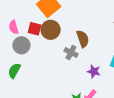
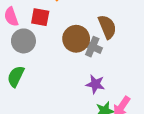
brown circle: (51, 30) -> (76, 39), moved
purple star: (94, 71) -> (95, 84), moved

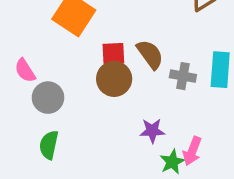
red square: (40, 17) -> (113, 53), moved
gray cross: (92, 47) -> (183, 76), moved

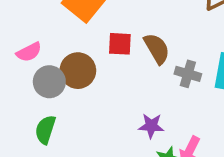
pink semicircle: (25, 71) -> (29, 52), turned -90
brown circle: (114, 79) -> (78, 71), moved

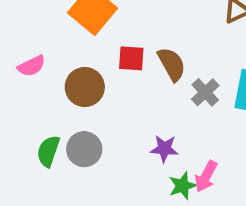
gray cross: (188, 74) -> (205, 92), turned 30
gray circle: (49, 82) -> (84, 149), moved

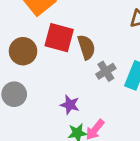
red square: (131, 58) -> (59, 38), size x1.5

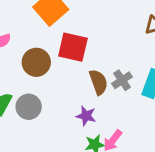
brown semicircle: (86, 47) -> (98, 82), moved

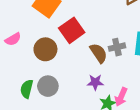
red square: (73, 47) -> (72, 30), turned -35
gray cross: (122, 80) -> (117, 47), turned 35

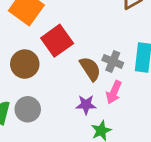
gray cross: (117, 47) -> (113, 61), turned 35
pink arrow: (121, 97) -> (114, 92), moved

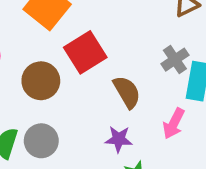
gray cross: (113, 61) -> (175, 60), moved, turned 30
pink arrow: (114, 92) -> (174, 124), moved

